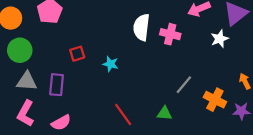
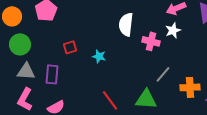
pink cross: (170, 34) -> (151, 41), moved
white star: (220, 39) -> (173, 30), moved
orange cross: (215, 100) -> (190, 87), turned -30
green triangle: (164, 113) -> (146, 99), size x1.6

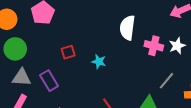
white star: (173, 30) -> (177, 46), moved
purple rectangle: (52, 74) -> (49, 81), turned -36

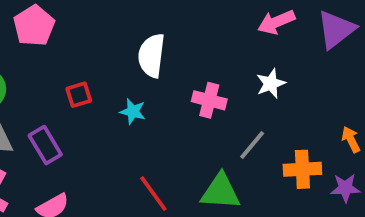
white semicircle: (127, 28) -> (151, 56), moved
pink cross: (154, 46) -> (209, 100), moved

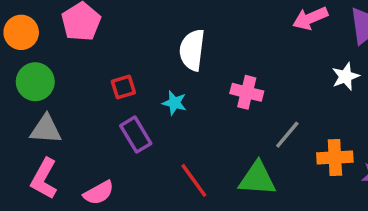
white star: (271, 84) -> (345, 76), moved
purple rectangle: (45, 145) -> (136, 135), moved

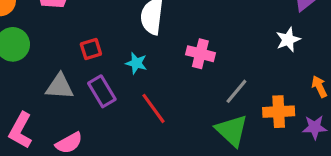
gray triangle: (46, 129) -> (60, 87), moved
green triangle: (257, 179) -> (232, 130), moved, turned 39
red line: (194, 180) -> (153, 108), moved

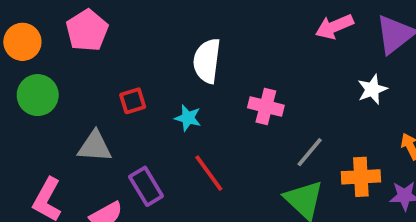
purple rectangle: (102, 91) -> (146, 186), moved

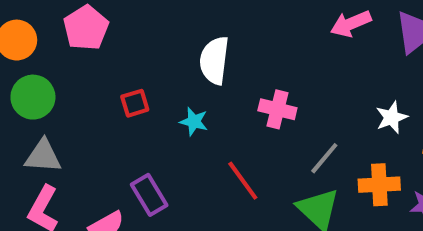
white star: (372, 89) -> (392, 117), moved
gray triangle: (95, 146) -> (43, 156), moved
red line: (209, 173) -> (243, 181), moved

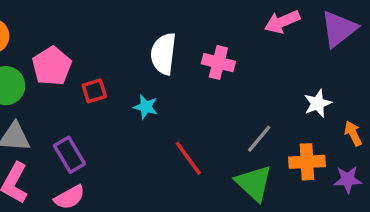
pink pentagon: (86, 28) -> (52, 66), moved
pink cross: (277, 109) -> (218, 63), moved
purple rectangle: (149, 195) -> (70, 155), moved

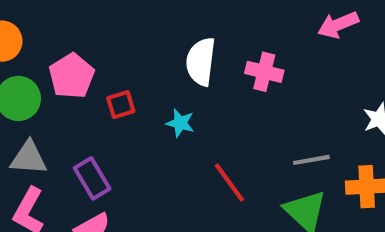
gray line: (259, 139) -> (311, 160), turned 40

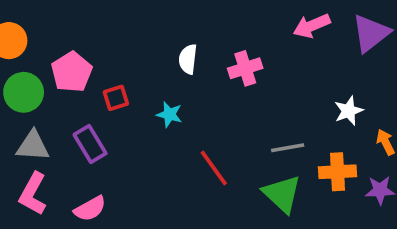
white semicircle: (201, 62) -> (188, 59), size x0.7
pink cross: (264, 72) -> (245, 68), turned -32
purple rectangle: (92, 178) -> (90, 144), moved

